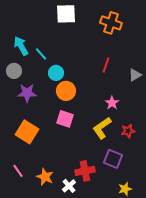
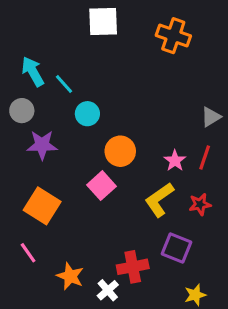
red line: (106, 65) -> (205, 157), moved
orange circle: (66, 91) -> (120, 151), moved
pink square: (65, 119) -> (101, 186), turned 30
pink line: (18, 171) -> (28, 253), moved

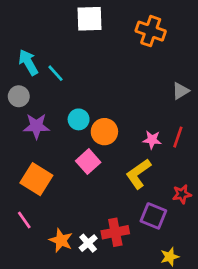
cyan circle: (87, 114) -> (79, 119), moved
gray triangle: (211, 117) -> (181, 91), moved
pink star: (175, 161) -> (152, 140), turned -30
red star: (200, 204) -> (182, 194), moved
white cross: (108, 290) -> (88, 243), moved

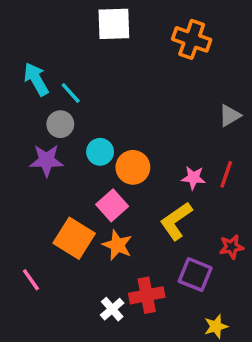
gray circle: (19, 96) -> (60, 124), moved
orange square: (36, 179) -> (74, 238), moved
orange star: (61, 240) -> (117, 245), moved

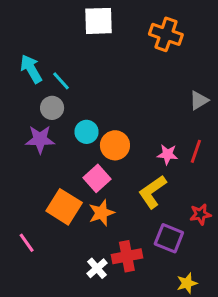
orange star: (117, 245) -> (101, 213), turned 30

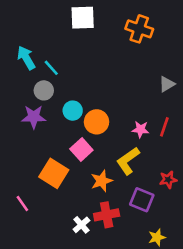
orange star: (101, 213) -> (102, 181), moved

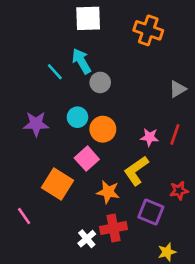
cyan arrow: (26, 58) -> (81, 61), moved
gray circle: (44, 90) -> (100, 82), moved
orange star: (102, 181) -> (108, 192), turned 30

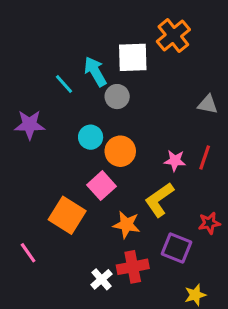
white square: (88, 18) -> (133, 57), moved
orange cross: (148, 30) -> (173, 36), turned 32
gray triangle: (178, 89) -> (208, 104), turned 42
purple star: (36, 124) -> (30, 125), moved

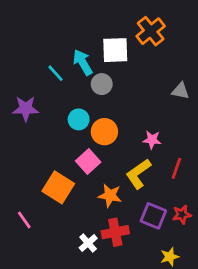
red line: (205, 157) -> (176, 168), moved
red star: (209, 223) -> (182, 215), moved

